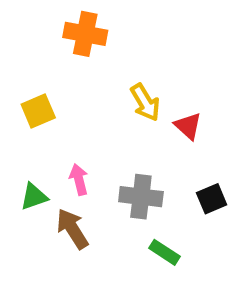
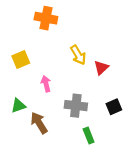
red triangle: (188, 126) -> (101, 68), turned 35
pink arrow: (79, 179) -> (46, 84), moved
green rectangle: (164, 252) -> (89, 136), turned 35

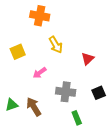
yellow arrow: (78, 55) -> (56, 45), moved
pink arrow: (46, 84) -> (40, 73), turned -112
green triangle: (18, 106) -> (12, 105), moved

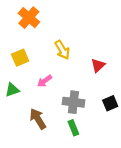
orange cross: (40, 16) -> (29, 18), moved, turned 30
green triangle: (12, 105) -> (12, 90), moved
green rectangle: (77, 118) -> (73, 128), moved

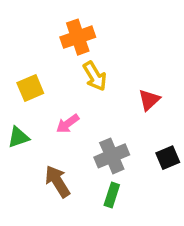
orange cross: (29, 18) -> (78, 37), moved, turned 30
gray cross: (73, 102) -> (112, 156), turned -30
green rectangle: (73, 128) -> (112, 195), turned 40

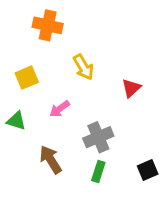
orange cross: (78, 37) -> (48, 25), moved, turned 32
green triangle: (18, 137) -> (16, 121), turned 36
black square: (168, 158) -> (148, 170), moved

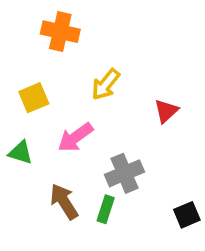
yellow arrow: (83, 67) -> (106, 84), turned 70
pink arrow: (60, 109) -> (75, 137), size x1.4
green rectangle: (98, 172) -> (106, 209), moved

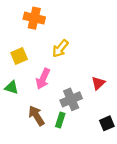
red triangle: (166, 111) -> (98, 83), moved
pink arrow: (75, 137) -> (43, 79), turned -30

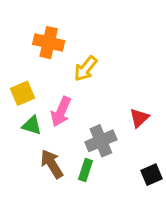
orange cross: (34, 18) -> (49, 43), moved
yellow square: (19, 56) -> (23, 93), moved
green triangle: (11, 87) -> (32, 125), moved

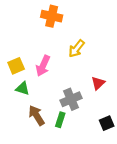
orange cross: (49, 43) -> (52, 16), moved
yellow arrow: (86, 69) -> (76, 49), moved
pink arrow: (61, 112) -> (43, 66), moved

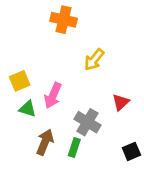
pink arrow: (43, 66) -> (53, 96), moved
gray cross: (71, 99) -> (87, 122), turned -36
brown arrow: (37, 115) -> (45, 142), turned 54

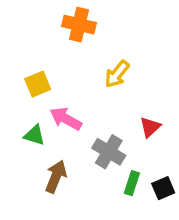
yellow square: (20, 81) -> (38, 84), moved
pink arrow: (53, 96) -> (66, 119), turned 95
green rectangle: (74, 147) -> (132, 183), moved

